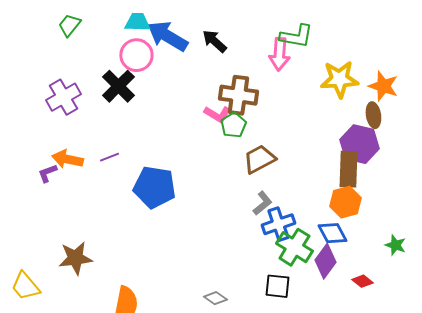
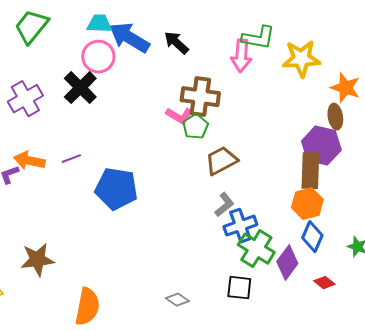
green trapezoid: (69, 25) -> (31, 27), size x1.5
yellow star: (339, 79) -> (301, 59), moved
blue diamond: (332, 233) -> (312, 237), moved, turned 52

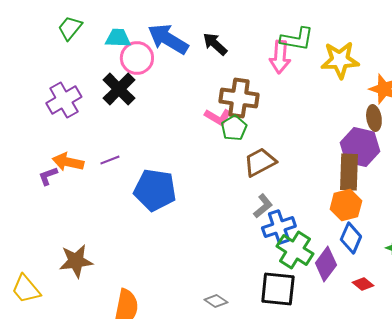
cyan trapezoid: (99, 24) -> (118, 38), moved
green trapezoid: (31, 27) -> (70, 28), size x0.7
black square: (239, 288) -> (278, 289), size x1.4

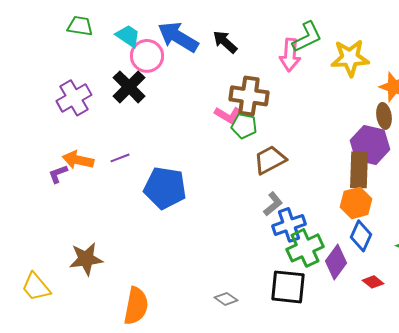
green trapezoid: (70, 28) -> (80, 26), turned 60
cyan trapezoid: (118, 38) -> (128, 36), turned 32
green L-shape: (297, 39) -> (307, 37), turned -36
green pentagon: (234, 128) -> (244, 126), turned -30
green cross: (295, 250) -> (305, 248), turned 33

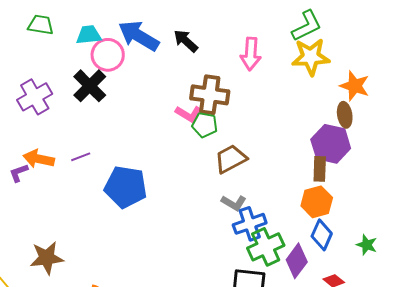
cyan trapezoid: (128, 36) -> (89, 35), turned -40
green L-shape: (307, 37) -> (307, 26), moved
brown rectangle: (359, 170) -> (320, 169), size x0.7
gray L-shape: (273, 204) -> (234, 203), turned 70

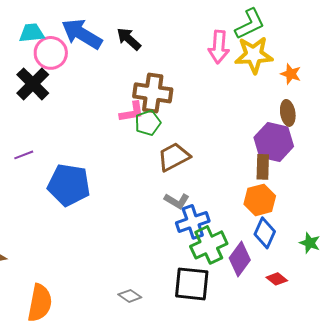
pink arrow: (251, 54) -> (219, 47), moved
orange star: (355, 86) -> (291, 74), moved, size x0.7
pink L-shape: (189, 114) -> (132, 112), turned -40
green pentagon: (205, 125) -> (148, 123), turned -30

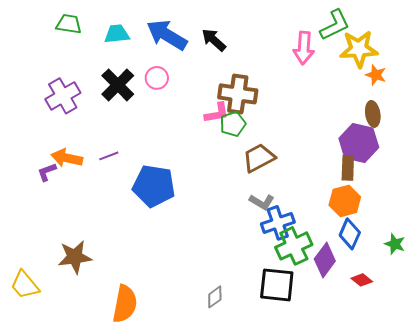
pink circle: (51, 53) -> (157, 78), moved, size x0.7
yellow star: (254, 55) -> (359, 49), moved
gray diamond: (130, 296) -> (215, 297), turned -70

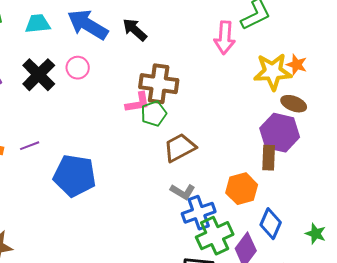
yellow star: (359, 49) -> (273, 72), moved
brown ellipse: (373, 114) -> (294, 104), turned -60
orange hexagon: (345, 201) -> (242, 189), moved

